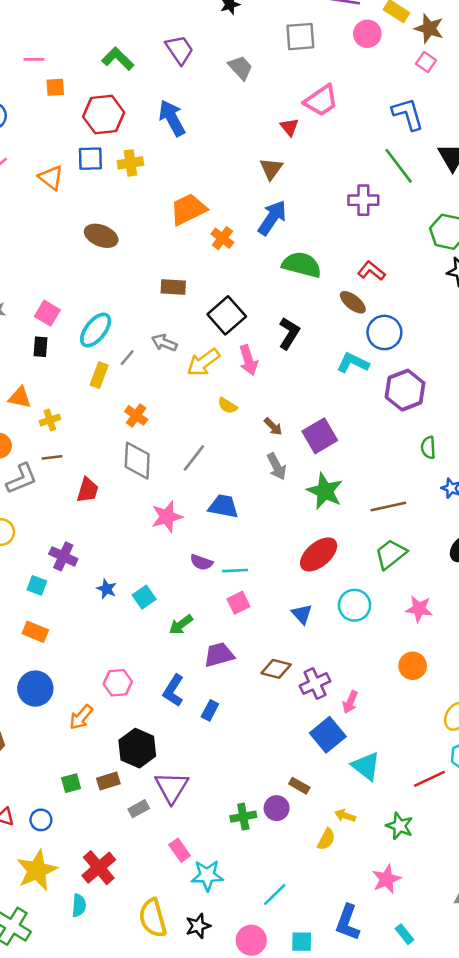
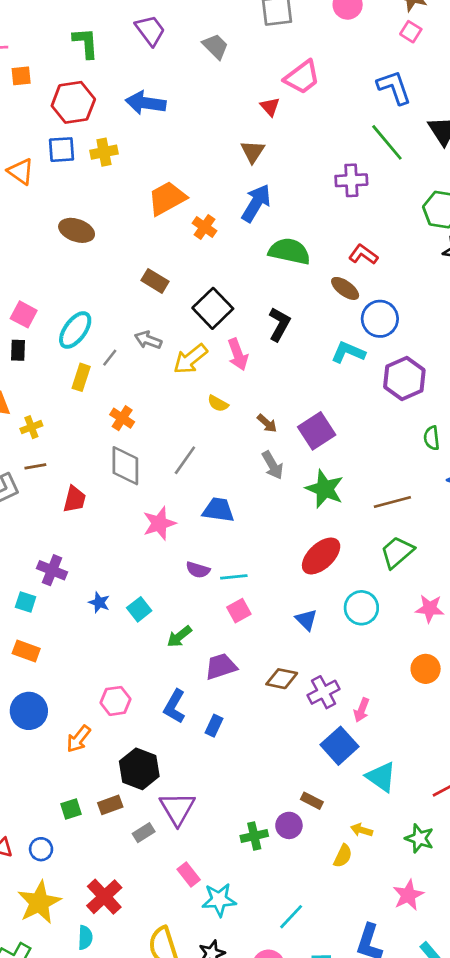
green L-shape: (118, 59) -> (86, 43), turned 44
blue arrow: (172, 118) -> (146, 103), turned -51
brown rectangle: (173, 287) -> (155, 281), turned 30

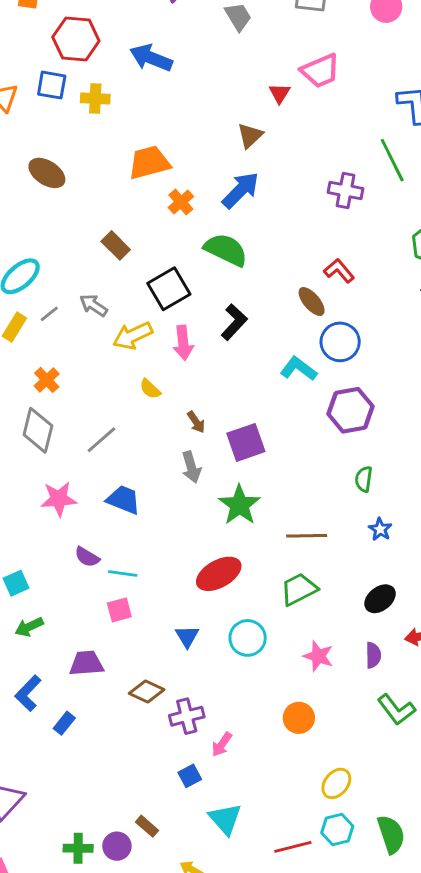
green semicircle: (289, 251) -> (226, 250), moved
green arrow: (179, 637) -> (29, 627), moved
blue square: (339, 746) -> (190, 776), size x0.6

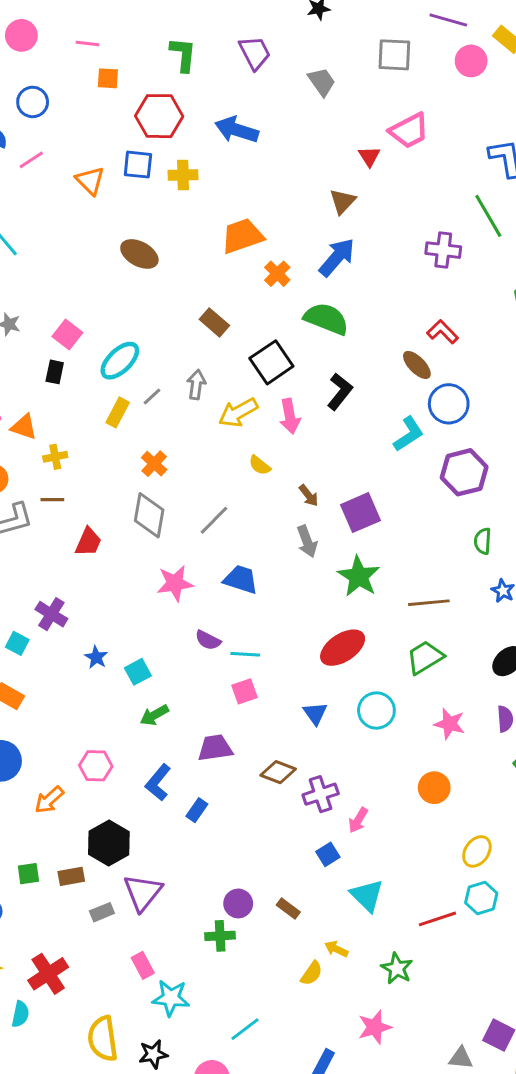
gray arrow: (94, 305) -> (196, 385), turned 68
cyan L-shape: (299, 369) -> (409, 434), turned 114
purple circle: (117, 846) -> (238, 903), moved

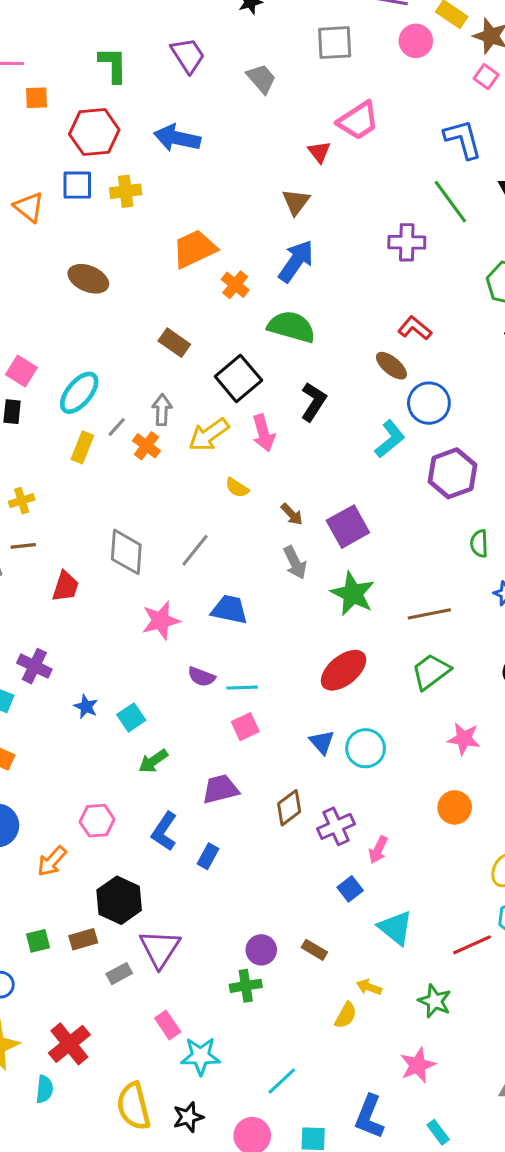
orange cross: (154, 464) -> (146, 446), moved
cyan circle: (376, 711) -> (366, 748), moved
brown diamond: (278, 772) -> (289, 808), turned -52

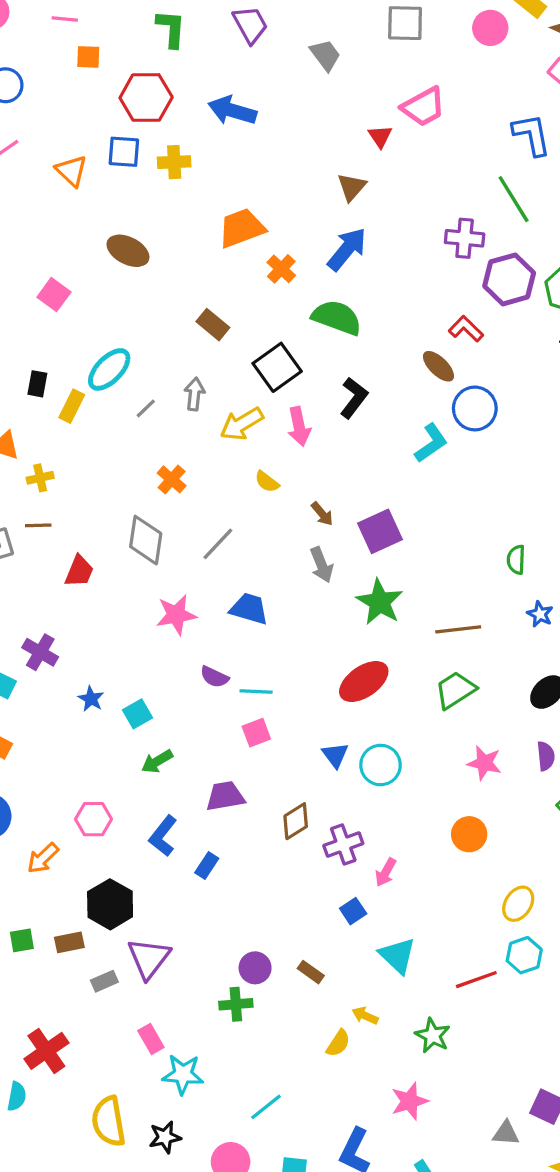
pink square: (21, 371) -> (54, 295), moved
orange cross: (146, 446) -> (172, 479), moved
yellow rectangle: (82, 447) -> (72, 406), moved
purple hexagon: (452, 473) -> (509, 279), moved

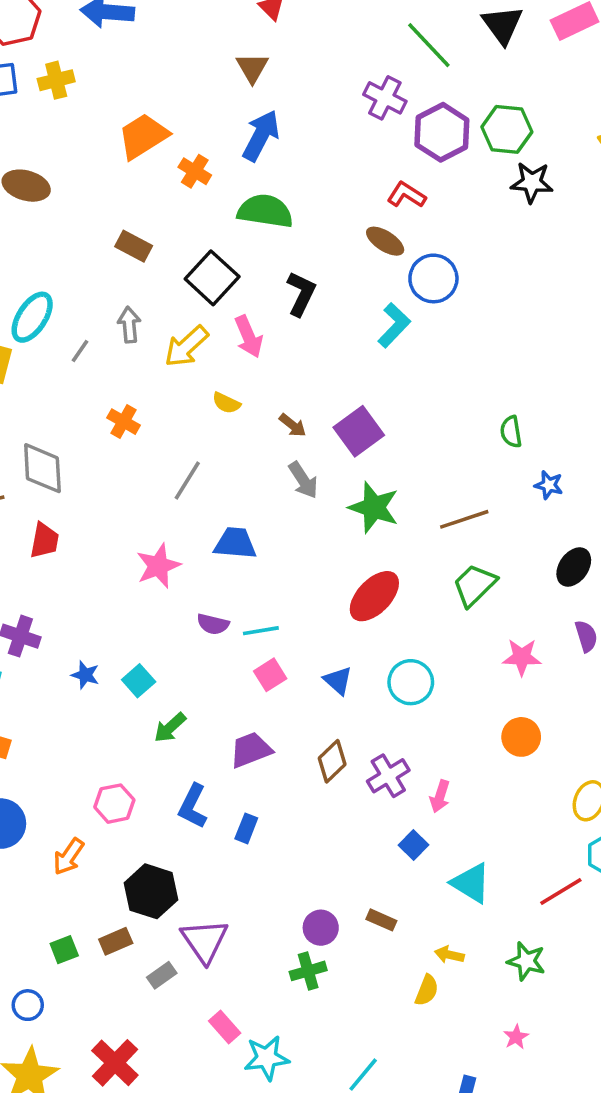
purple cross: (465, 238) -> (385, 98), turned 33
gray diamond: (146, 540) -> (42, 468), moved
blue triangle: (335, 755) -> (338, 681), moved
pink star: (410, 1101) -> (516, 1037), size x0.6

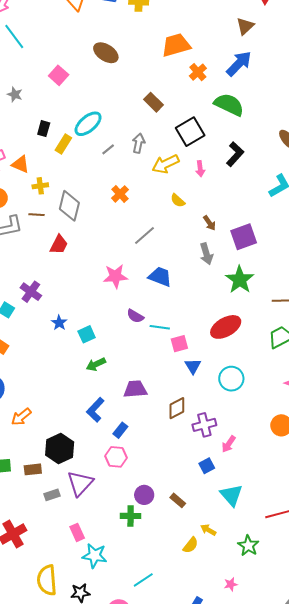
pink arrow: (249, 337) -> (200, 169), size x0.7
pink square: (270, 675) -> (179, 344), moved
pink hexagon: (114, 804) -> (116, 457), moved

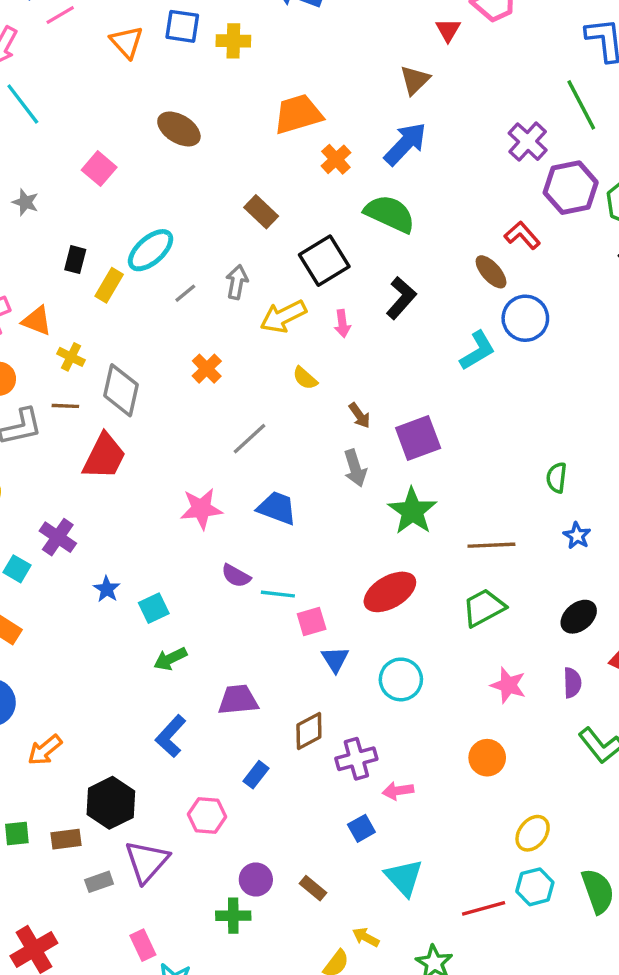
yellow cross: (40, 186) -> (71, 357), turned 35
red trapezoid: (59, 245) -> (104, 456), size x1.4
blue rectangle: (120, 430) -> (256, 775), moved
pink arrow: (229, 444) -> (398, 791), turned 48

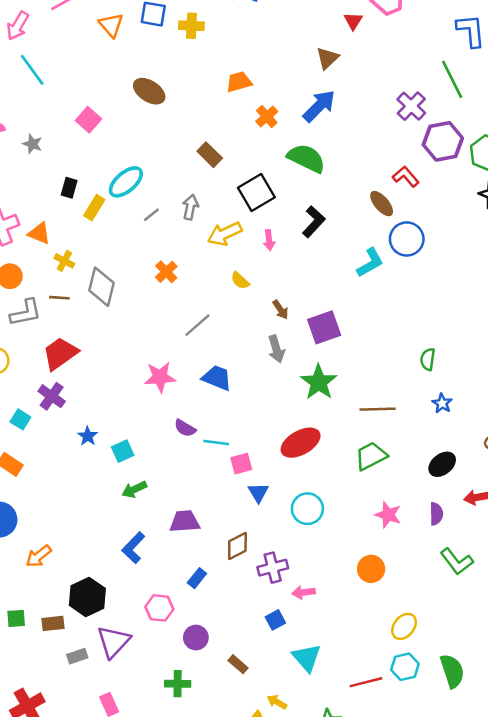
orange trapezoid: (298, 114) -> (239, 82), size x0.7
red trapezoid: (104, 456) -> (60, 354), moved, turned -153
purple circle: (256, 880) -> (196, 638), moved

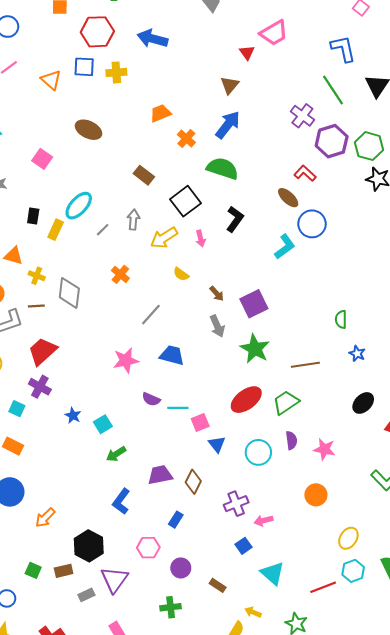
green trapezoid: (371, 456) -> (286, 402), moved
purple semicircle: (436, 514) -> (291, 440), moved
brown diamond: (237, 546) -> (193, 482), moved, turned -30
green square: (16, 618) -> (33, 570), turned 35

